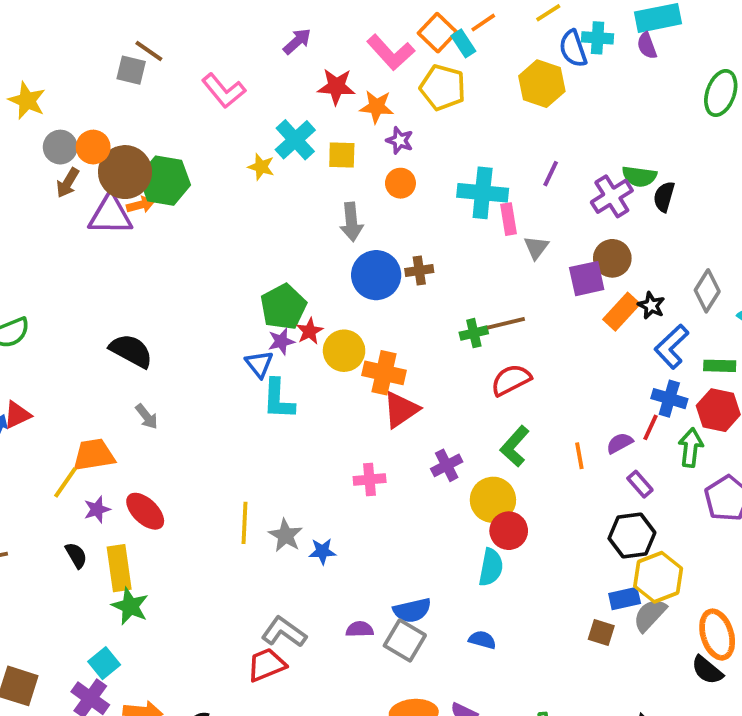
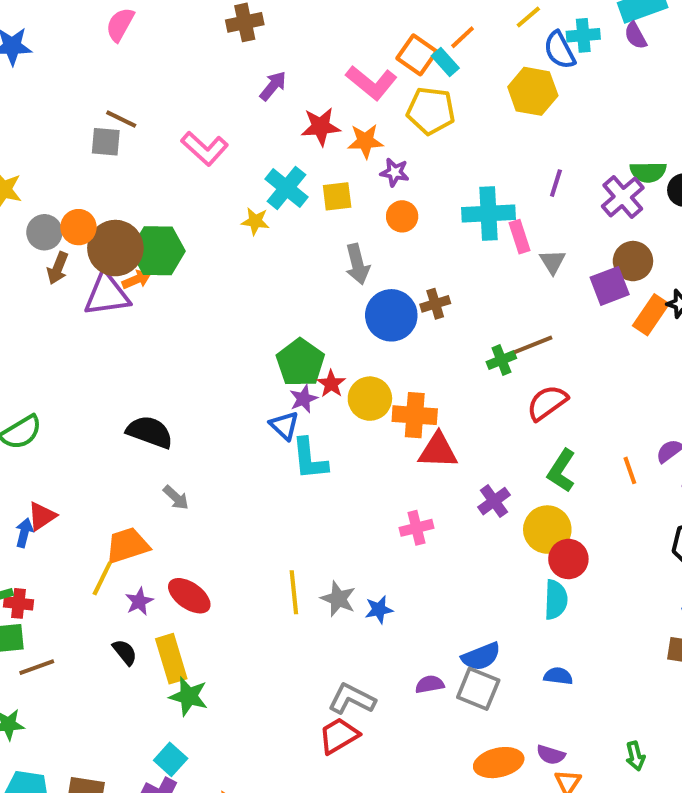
red triangle: (401, 410) -> (438, 451), turned 45

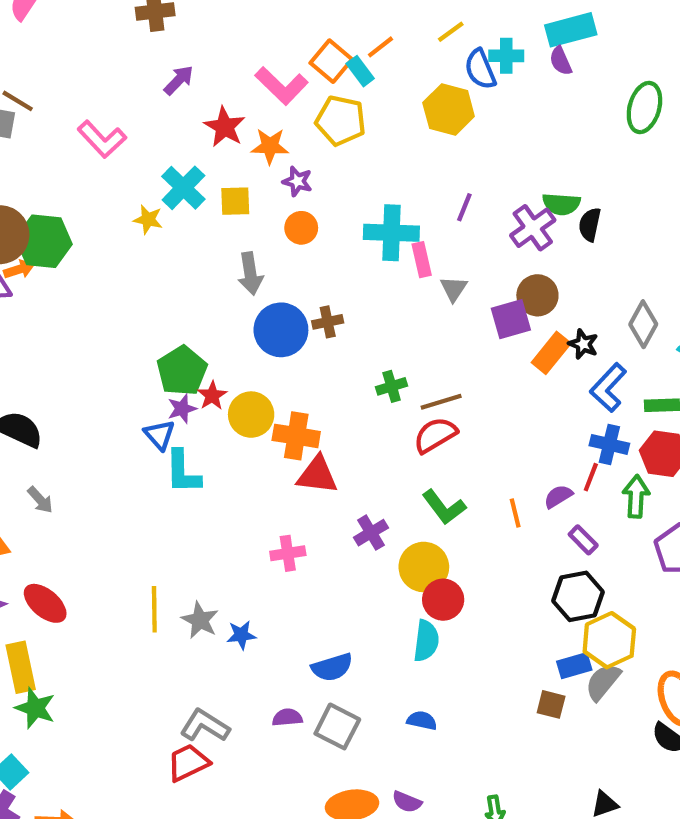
red star: (321, 127) -> (225, 127), turned 30
brown line: (533, 345) -> (441, 402), moved
green L-shape: (561, 471) -> (444, 507), turned -75
blue semicircle: (481, 656) -> (332, 667), moved

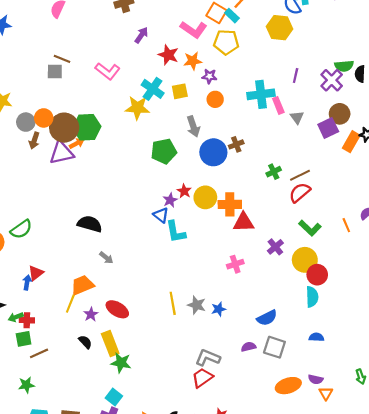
yellow star: (148, 220) -> (137, 108), size x1.6
green pentagon: (182, 371) -> (164, 151), moved, turned 30

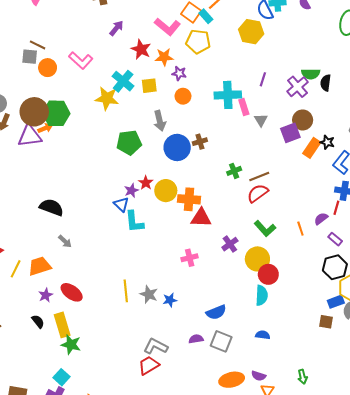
orange circle: (44, 118) -> (48, 68), moved
yellow line: (70, 304) -> (16, 269), moved

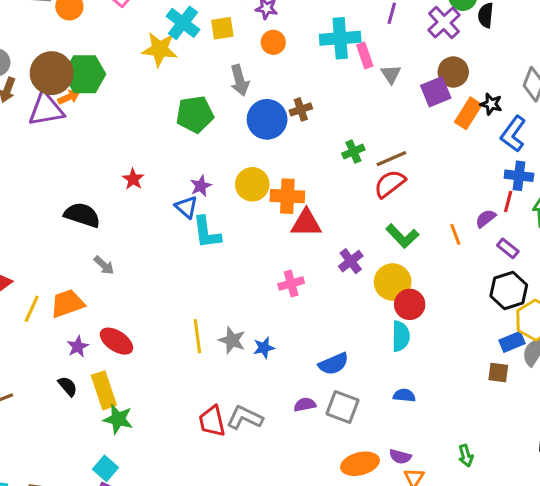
red star: (146, 183) -> (133, 179), moved
red trapezoid: (149, 365) -> (212, 421), moved, turned -70

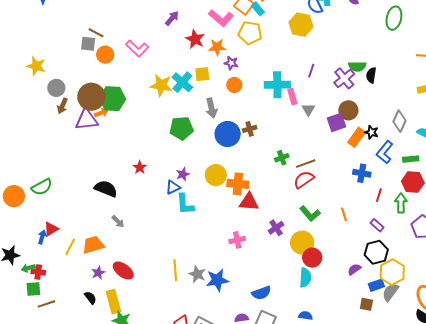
cyan cross: (183, 23) -> (182, 82), moved
blue cross: (519, 176) -> (362, 173), moved
blue triangle: (186, 207) -> (173, 187), turned 49
purple semicircle: (486, 218) -> (354, 269), moved
blue star: (264, 348) -> (217, 280), size x1.6

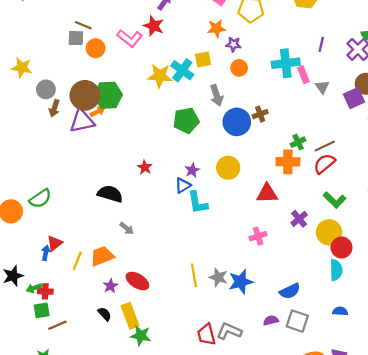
red star: (195, 39) -> (154, 26), moved
orange cross: (238, 184) -> (288, 162), moved

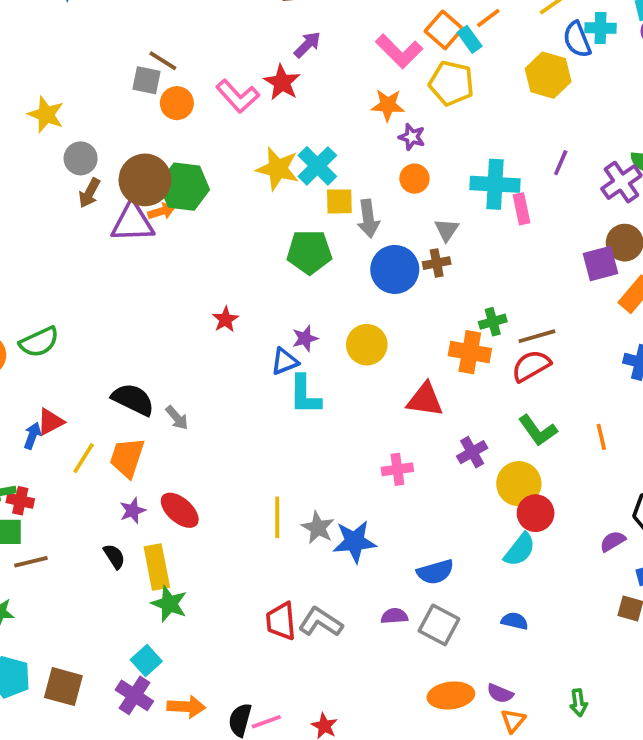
yellow square: (203, 59) -> (339, 201), moved
gray triangle: (322, 87) -> (447, 230), moved
black semicircle: (110, 194) -> (133, 400), moved
orange trapezoid: (102, 256) -> (127, 457), turned -60
cyan semicircle: (336, 270) -> (520, 550), turned 30

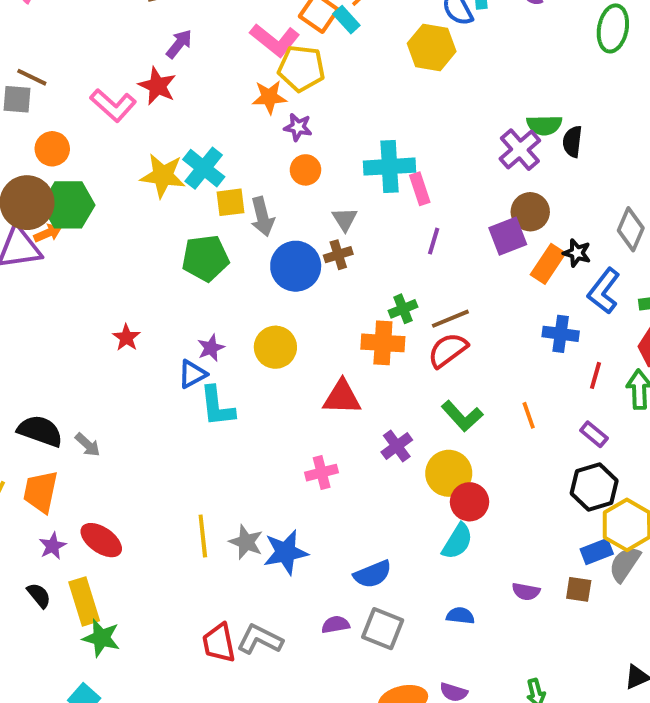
yellow pentagon: (451, 83) -> (301, 68), moved
orange circle: (177, 103) -> (52, 149), moved
purple line: (561, 163) -> (434, 241), moved
purple semicircle: (613, 541) -> (526, 592), moved, turned -132

